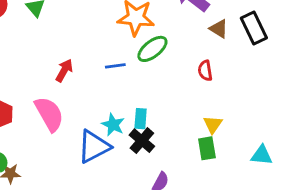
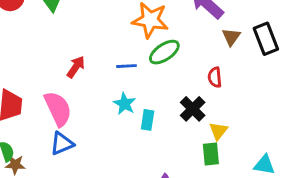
brown triangle: (219, 29) -> (231, 37), turned 30
cyan star: (113, 125) -> (125, 104), moved
black cross: (142, 141) -> (193, 109), moved
blue triangle: (94, 146) -> (62, 144), moved, size x0.7

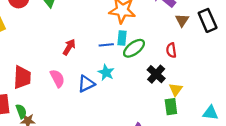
green ellipse: (164, 52) -> (134, 48), moved
pink semicircle: (58, 109) -> (57, 78), size x0.7
cyan rectangle: (148, 120) -> (122, 38), moved
blue triangle: (62, 144) -> (86, 84), moved

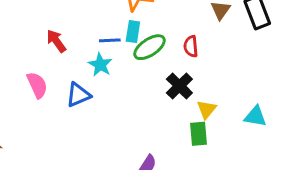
red arrow: (69, 47) -> (56, 41), turned -70
red semicircle: (171, 50) -> (191, 46), moved
cyan star: (106, 73) -> (100, 65), moved
cyan triangle: (210, 113) -> (255, 116), moved

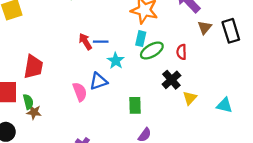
blue line: (110, 40) -> (101, 42), moved
pink semicircle: (37, 85) -> (80, 92), moved
green rectangle: (198, 134) -> (135, 105), moved

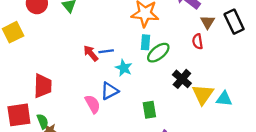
red semicircle: (182, 52) -> (198, 42), moved
yellow triangle: (190, 98) -> (203, 94), size x1.5
cyan triangle: (224, 105) -> (224, 99), moved

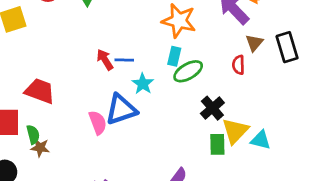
red trapezoid: (43, 86) -> (40, 91), turned -80
blue triangle: (110, 91) -> (121, 109), size x1.4
green rectangle: (149, 110) -> (217, 144), moved

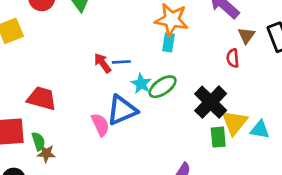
cyan rectangle: (174, 56) -> (169, 42), moved
green ellipse: (188, 71) -> (163, 87), moved
black cross: (212, 108) -> (211, 102), size x1.4

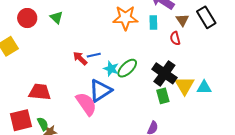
cyan rectangle: (169, 42) -> (153, 23), moved
pink semicircle: (100, 125) -> (86, 104), size x1.4
green rectangle: (218, 137) -> (163, 96), moved

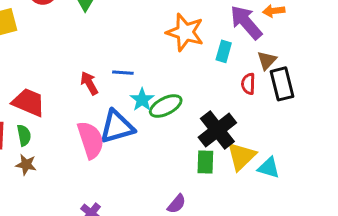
black rectangle: (206, 17) -> (282, 84), moved
red arrow: (80, 58) -> (89, 83), moved
green semicircle: (43, 124) -> (24, 135), moved

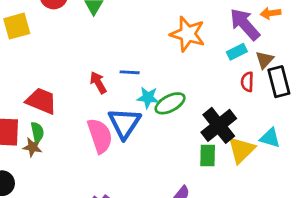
cyan rectangle: (224, 51) -> (237, 52), moved, turned 48
cyan star: (142, 100) -> (148, 98), turned -30
blue triangle: (117, 127) -> (124, 123), turned -40
brown star: (26, 165) -> (33, 147), moved
cyan triangle: (269, 168) -> (270, 138), moved

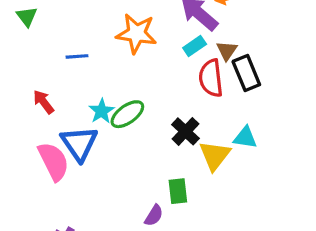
blue line: (130, 72) -> (77, 56), moved
red semicircle: (247, 82) -> (211, 78), size x1.6
cyan star: (148, 98) -> (102, 111), turned -30
black cross: (219, 125) -> (186, 131), size x0.7
green rectangle: (208, 155) -> (178, 191), moved

